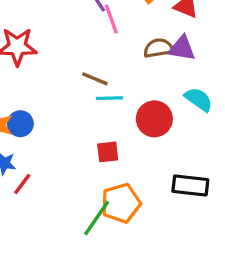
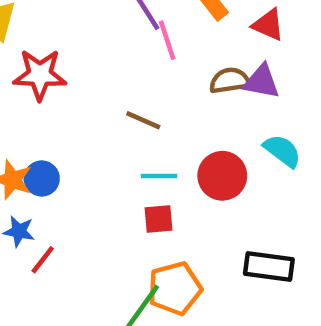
cyan line: (109, 98) -> (159, 176), moved

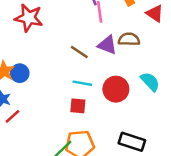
purple triangle: (261, 82) -> (107, 45), moved

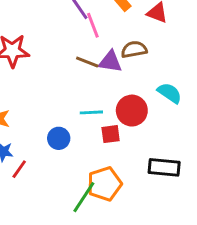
brown line: (79, 52) -> (87, 62), moved
blue circle: (20, 73) -> (59, 138), moved
red square: (78, 106) -> (111, 134), moved

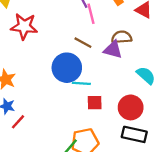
purple triangle: (110, 62) -> (113, 50), moved
red circle: (132, 111) -> (131, 107), moved
blue circle: (59, 138) -> (67, 68), moved, size x1.6

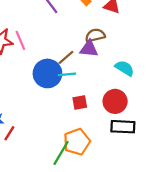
pink line: (91, 14) -> (20, 40), moved
brown line: (83, 43) -> (66, 57), moved, turned -60
cyan line: (81, 83) -> (67, 74), moved

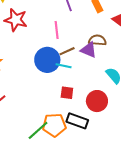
pink line: (20, 40) -> (57, 30), moved
black rectangle: (123, 127) -> (77, 121), moved

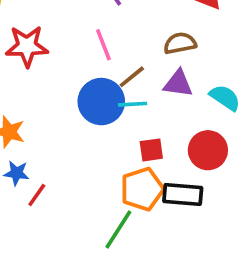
purple triangle: (89, 50) -> (178, 84), moved
orange pentagon: (54, 125) -> (142, 189), moved

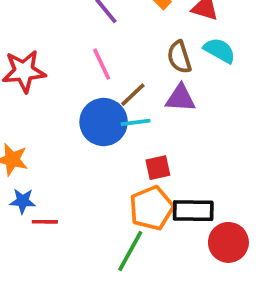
brown semicircle: (180, 43) -> (179, 57), turned -92
cyan semicircle: (225, 98) -> (220, 50), moved
red circle: (208, 150) -> (228, 242), moved
red line: (37, 195) -> (45, 222), turned 60

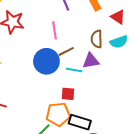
cyan semicircle: (220, 50) -> (119, 42), turned 114
purple triangle: (180, 98) -> (91, 61), turned -30
cyan line: (136, 122) -> (74, 70), moved

